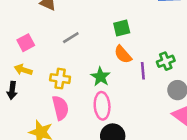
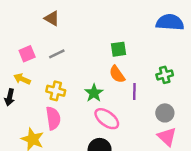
gray line: (71, 38) -> (57, 54), moved
green cross: (166, 61) -> (165, 75), moved
pink ellipse: (102, 106) -> (107, 119), moved, turned -55

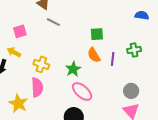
blue semicircle: (170, 22) -> (142, 15), size x0.6
gray line: (57, 54) -> (53, 22), moved, turned 48
green cross: (165, 75) -> (134, 50), moved
purple line: (134, 91) -> (113, 59), moved

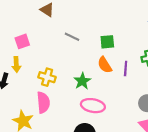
gray line: (53, 22) -> (72, 37), moved
yellow arrow: (14, 52) -> (16, 64), turned -120
pink ellipse: (82, 92) -> (93, 106), turned -30

